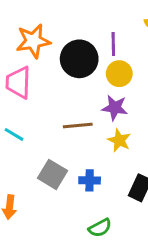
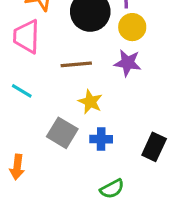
brown line: (78, 126) -> (76, 64), moved
yellow star: (119, 140) -> (90, 102), moved

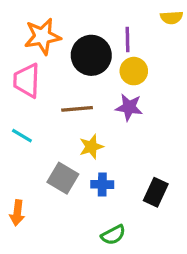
yellow star: (90, 102) -> (91, 147), turned 30

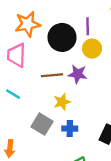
purple star: (129, 107) -> (78, 74), moved

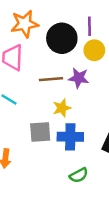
gray square: (42, 124) -> (40, 132), turned -35
blue cross: (70, 129) -> (70, 137), size x1.5

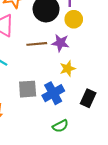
yellow star: (62, 108) -> (68, 69), moved
blue cross: (70, 137) -> (53, 93), turned -30

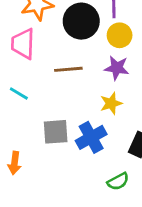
purple star: (60, 43) -> (117, 68), moved
green semicircle: (60, 126) -> (118, 181), moved

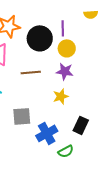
blue cross: (91, 137) -> (47, 133), moved

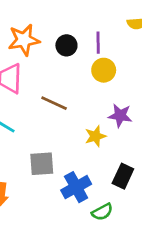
black circle: (40, 38) -> (66, 45), moved, size x0.6
purple star: (65, 71) -> (120, 116), moved
brown line: (31, 72) -> (54, 103), turned 30

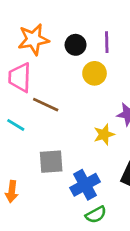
yellow circle: (104, 70) -> (95, 73), moved
brown line: (54, 103) -> (46, 105), moved
green semicircle: (102, 212) -> (96, 215), moved

